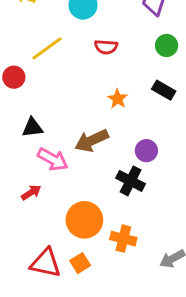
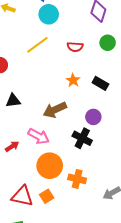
red semicircle: (106, 47) -> (75, 47), moved
yellow line: (47, 48) -> (37, 45), moved
black rectangle: (164, 90) -> (100, 83), moved
pink arrow: (53, 159) -> (38, 136), moved

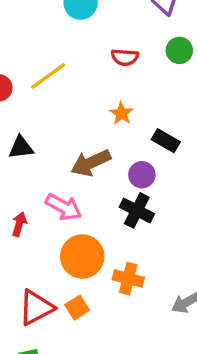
yellow line: (37, 45) -> (48, 76), moved
black rectangle: (100, 83) -> (166, 141), moved
purple circle: (93, 117) -> (142, 175), moved
red arrow: (12, 146) -> (19, 224), turned -40
red triangle: (22, 196) -> (36, 308), turned -40

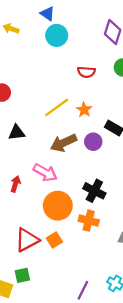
yellow line: (48, 76) -> (57, 107), moved
purple circle: (142, 175) -> (93, 142), moved
black cross: (137, 210) -> (94, 191), moved

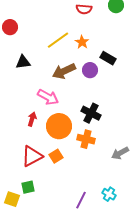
red arrow: (16, 184) -> (32, 119), moved

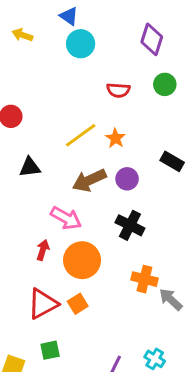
black rectangle: (108, 58) -> (172, 161), moved
black cross: (91, 113) -> (130, 225), moved
orange cross: (86, 139) -> (144, 279), moved
gray arrow: (120, 153) -> (171, 299), turned 72
green square: (28, 187) -> (50, 350), moved

